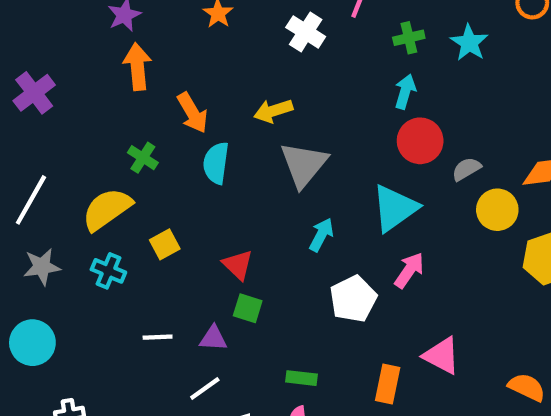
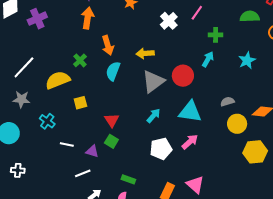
cyan star: (469, 43) -> (247, 60), moved
red circle: (420, 141) -> (183, 76), moved
cyan triangle: (395, 208) -> (190, 112), turned 30
cyan cross: (108, 271) -> (47, 121), moved

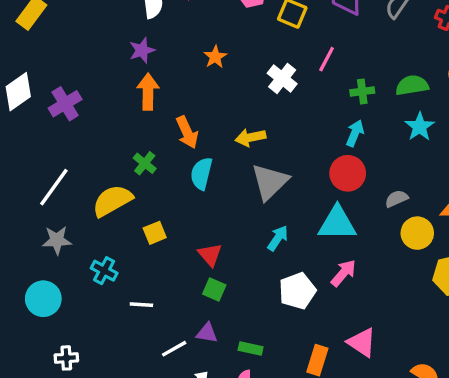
green semicircle: (250, 16) -> (412, 85), moved
red circle: (183, 76) -> (348, 173), moved
purple triangle: (92, 151) -> (207, 333), moved

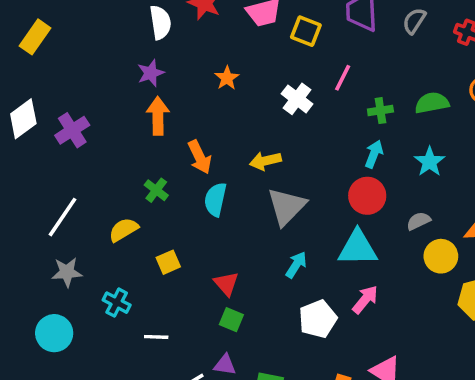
cyan star: (420, 127) -> (430, 162), moved
yellow semicircle: (112, 201) -> (124, 230), size x0.7

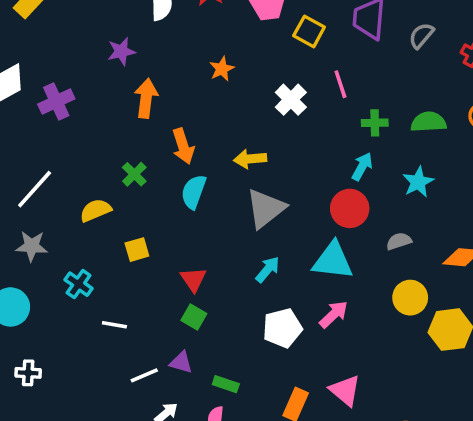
purple star: (151, 73) -> (121, 51), moved
pink line: (343, 78) -> (340, 84), turned -52
yellow circle: (441, 256) -> (410, 298), moved

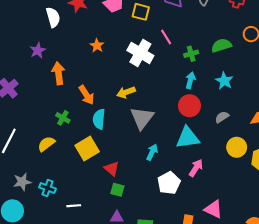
white cross: (291, 100) -> (140, 53), size x1.4
gray star: (32, 246) -> (22, 182), moved
yellow square: (137, 250) -> (87, 149), moved, size x1.6

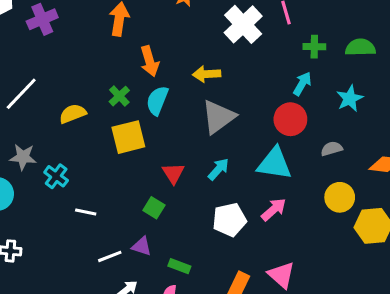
green cross: (63, 118) -> (119, 96), moved
red triangle: (112, 169) -> (173, 173), moved

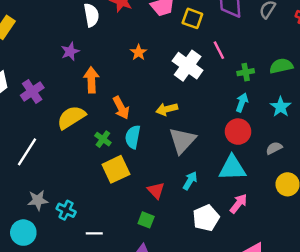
yellow semicircle: (73, 114) -> (71, 117), moved, size x1.4

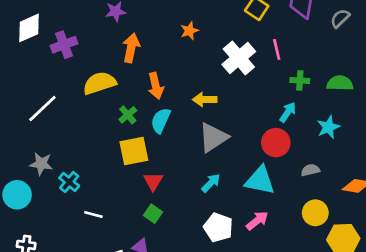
red triangle: (156, 190) -> (153, 181), moved
white pentagon: (206, 218) -> (218, 227), turned 30

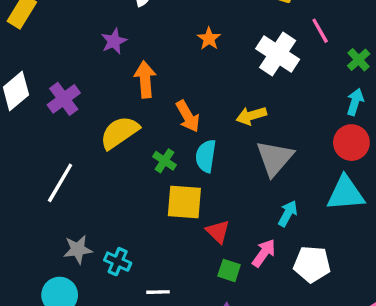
green cross: (300, 80) -> (359, 60), turned -30
yellow square: (134, 151) -> (184, 202), turned 32
pink arrow: (257, 221) -> (264, 253), moved

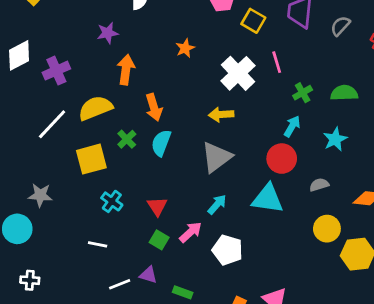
yellow arrow: (251, 116) -> (221, 115), moved
white line: (60, 183) -> (52, 124), moved
yellow square: (184, 202) -> (91, 159), moved, turned -32
cyan cross: (118, 262) -> (112, 201), moved

